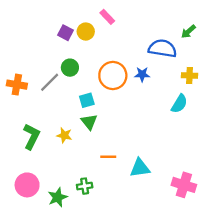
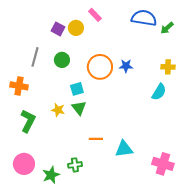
blue semicircle: (162, 48) -> (144, 18), moved
gray line: (50, 82) -> (35, 57), moved, turned -30
orange cross: (17, 85) -> (19, 86), moved
yellow star: (64, 135) -> (58, 110), moved

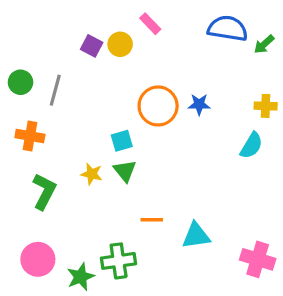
green circle: (62, 60) -> (20, 82), moved
green cross: (75, 165) -> (119, 261), size x1.5

